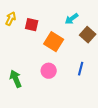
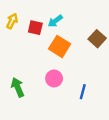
cyan arrow: (72, 19) -> (55, 21), moved
blue line: (81, 69) -> (83, 92), moved

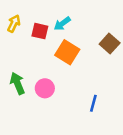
pink circle: (54, 78) -> (45, 88), moved
green arrow: (18, 87) -> (17, 83), moved

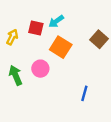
yellow arrow: (14, 24) -> (12, 37), moved
pink circle: (45, 88) -> (40, 69), moved

